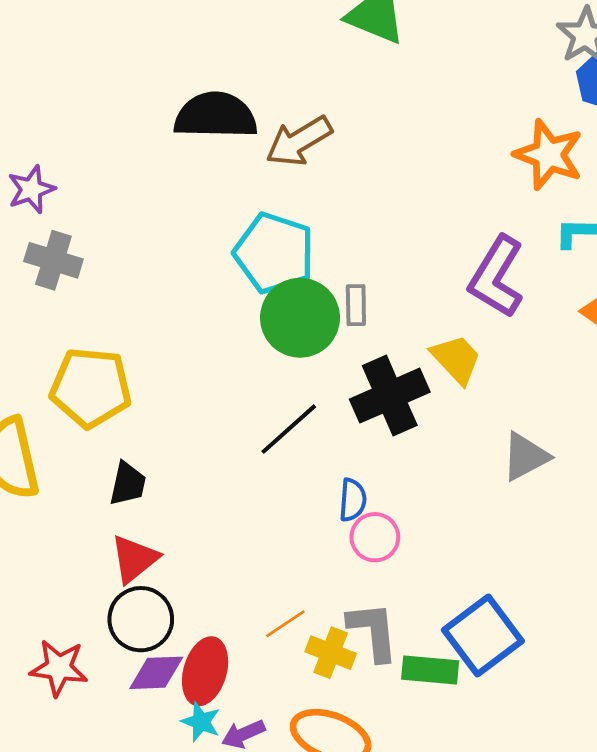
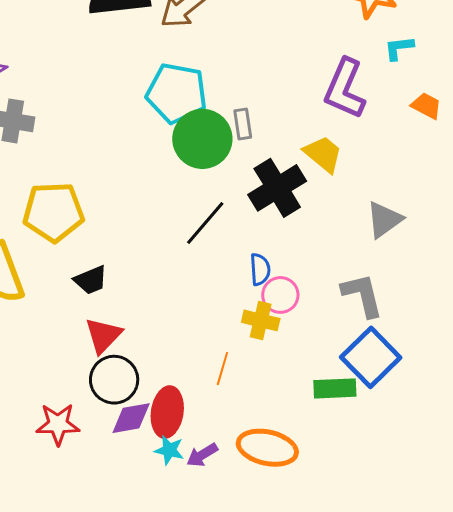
black trapezoid: (128, 484) -> (91, 280), turned 63
orange line: (285, 624) -> (222, 368), turned -32
gray L-shape: (373, 631) -> (362, 295), moved
yellow cross: (331, 653) -> (261, 320), moved

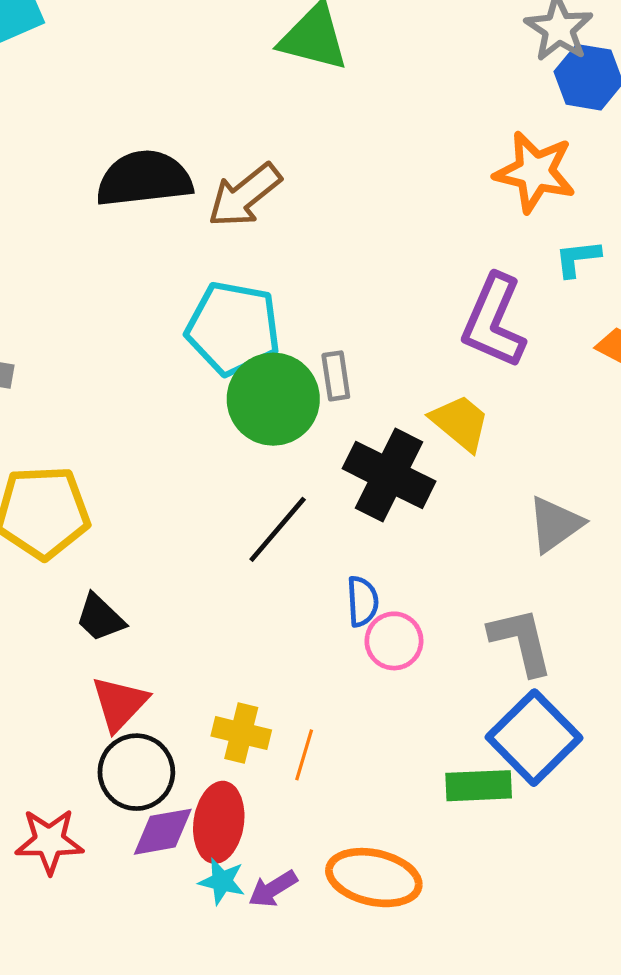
black cross: (277, 188) -> (389, 475), turned -32
black trapezoid: (91, 280) -> (100, 618), turned 66
yellow cross: (261, 320) -> (241, 733), moved

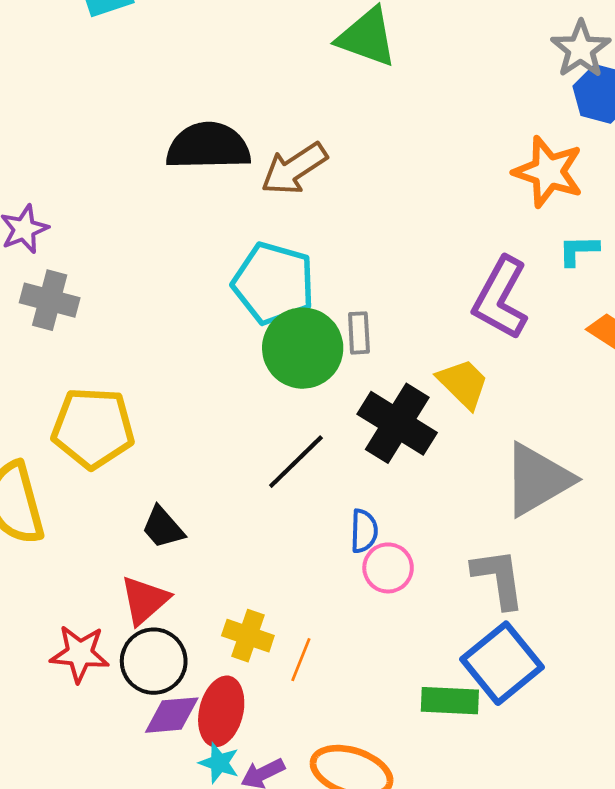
gray triangle: (555, 524) -> (537, 480), size x1.5
black trapezoid: (100, 618) -> (163, 527), moved
red star: (49, 841) -> (80, 654), moved

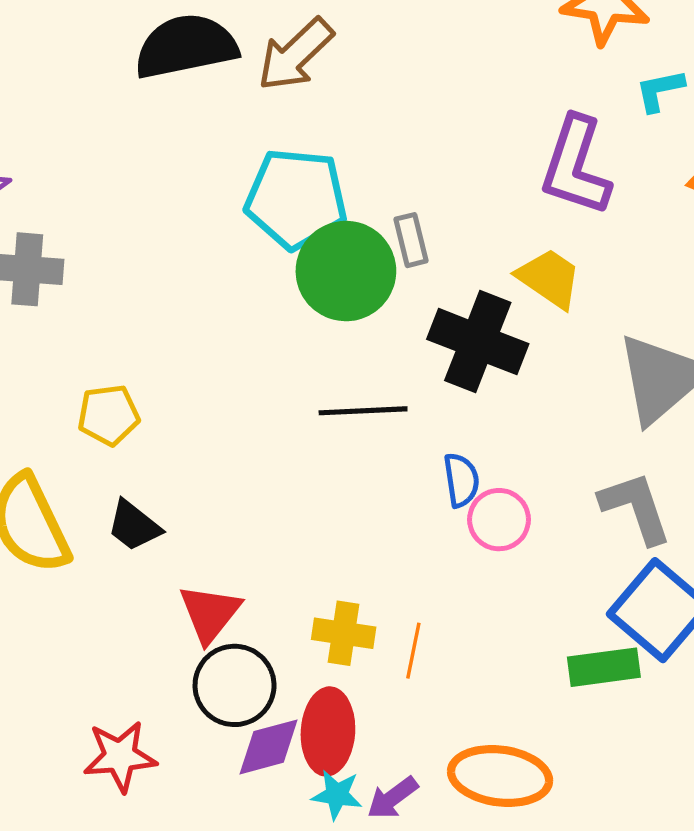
yellow pentagon: (93, 428) -> (109, 415), size x0.6
black line: (296, 462) -> (363, 411), turned 52
black trapezoid: (163, 527) -> (134, 526), moved
red star: (80, 654) -> (120, 756), moved

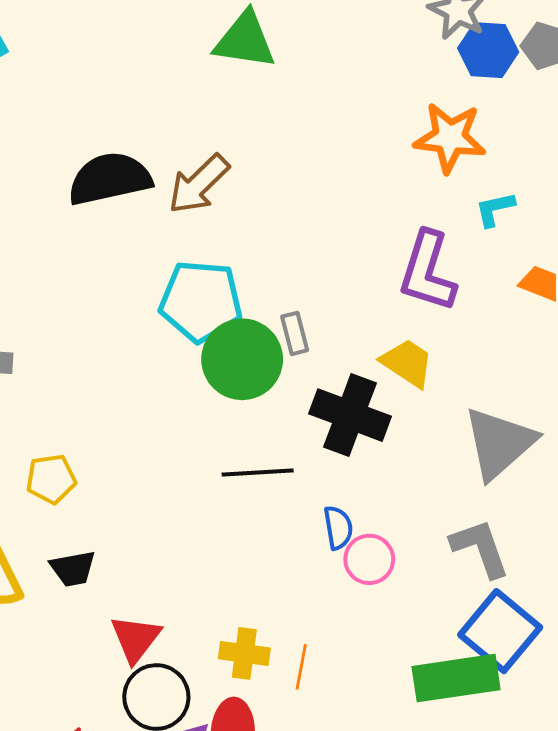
black trapezoid: (134, 526) -> (73, 569), turned -48
green rectangle: (604, 667) -> (456, 678), size x1.5

